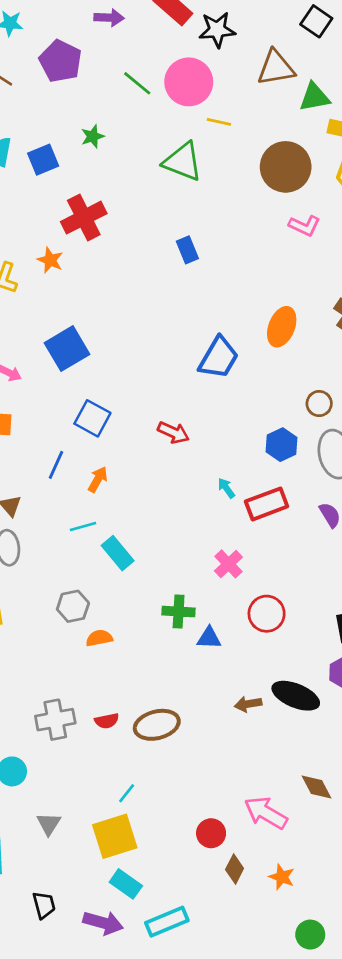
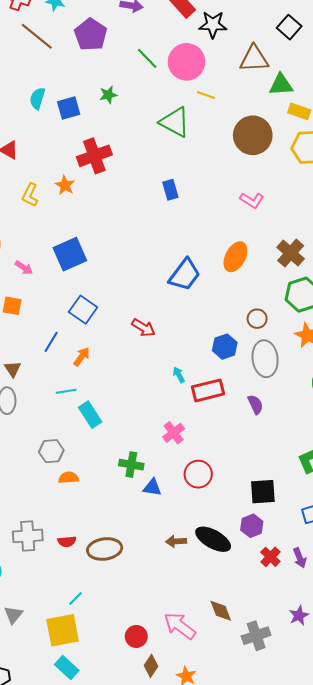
pink L-shape: (304, 226) -> (252, 200), moved

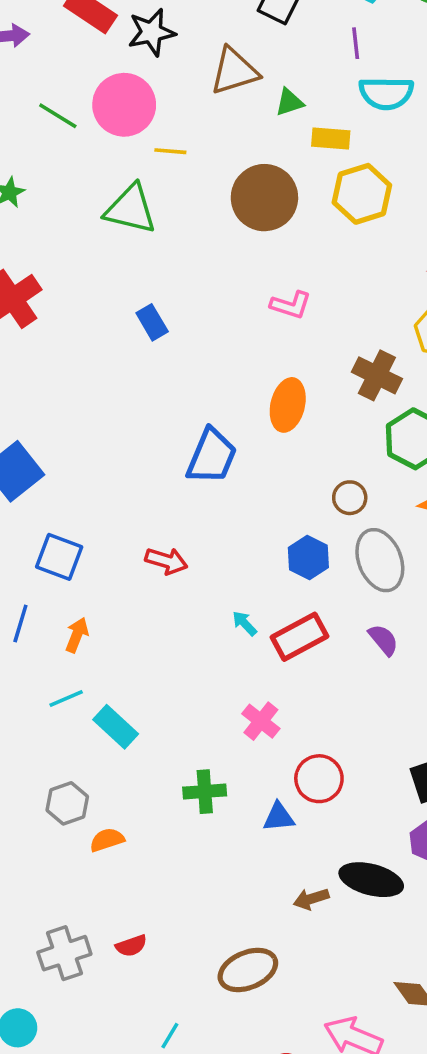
green triangle: (281, 85) -> (289, 102), size x0.7
blue triangle: (152, 488) -> (279, 817), moved
brown ellipse: (105, 549) -> (248, 970), moved

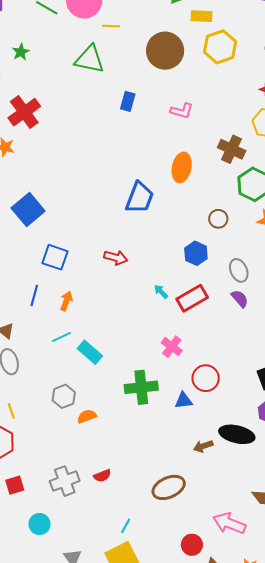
blue rectangle: (152, 322) -> (128, 101), moved, turned 48
gray ellipse: (380, 560) -> (239, 270), moved, size x0.7
green cross: (205, 792) -> (141, 387), size x1.4

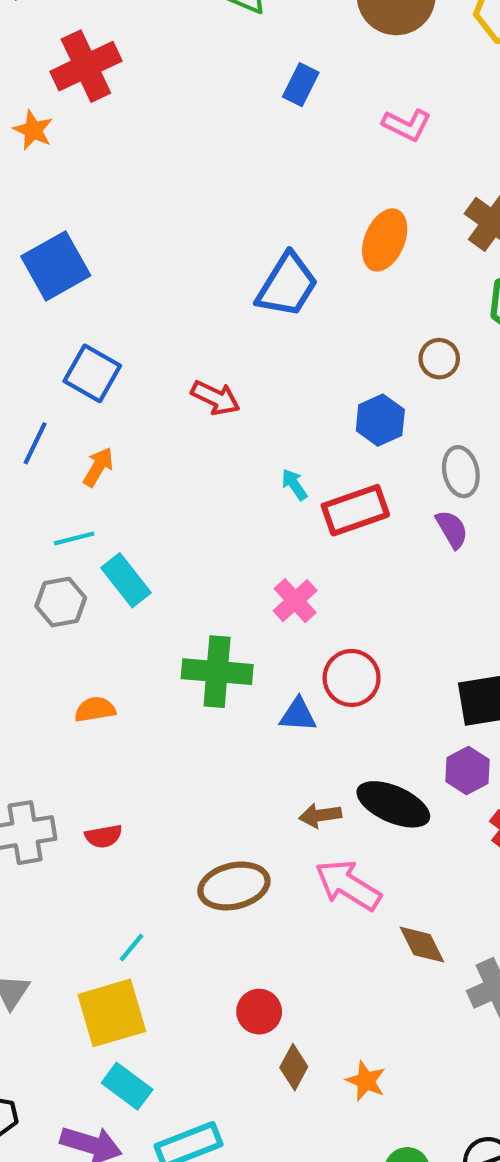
gray hexagon: (64, 396) -> (61, 602), moved
pink arrow: (229, 523) -> (348, 885), moved

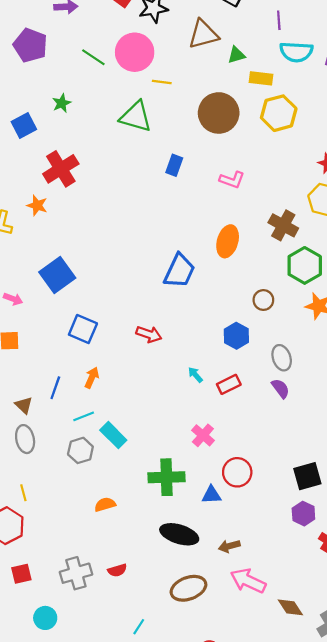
blue line: (35, 443) -> (55, 388), moved
red rectangle: (355, 510) -> (229, 384), size x0.7
black ellipse: (393, 804) -> (179, 534), moved

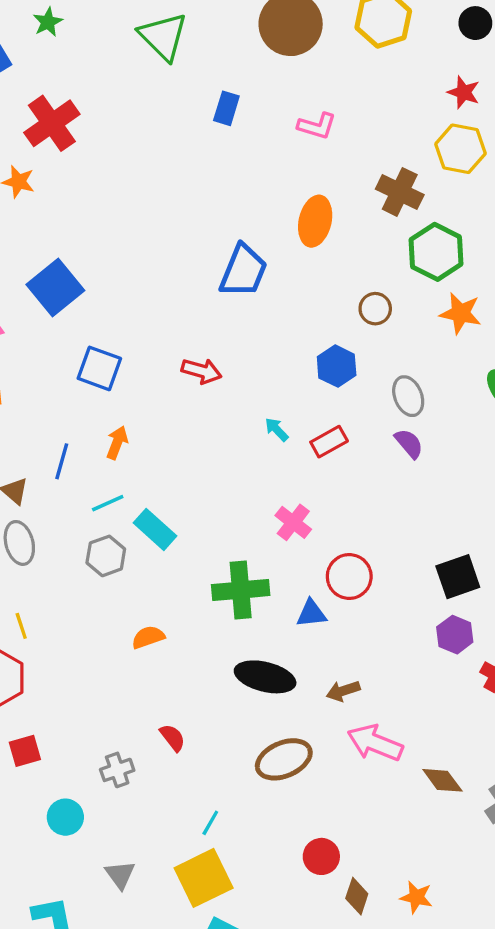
green triangle: (136, 117) -> (163, 36), turned 32
red semicircle: (117, 570) -> (173, 738), turned -108
gray cross: (76, 573) -> (117, 770), moved, size x0.7

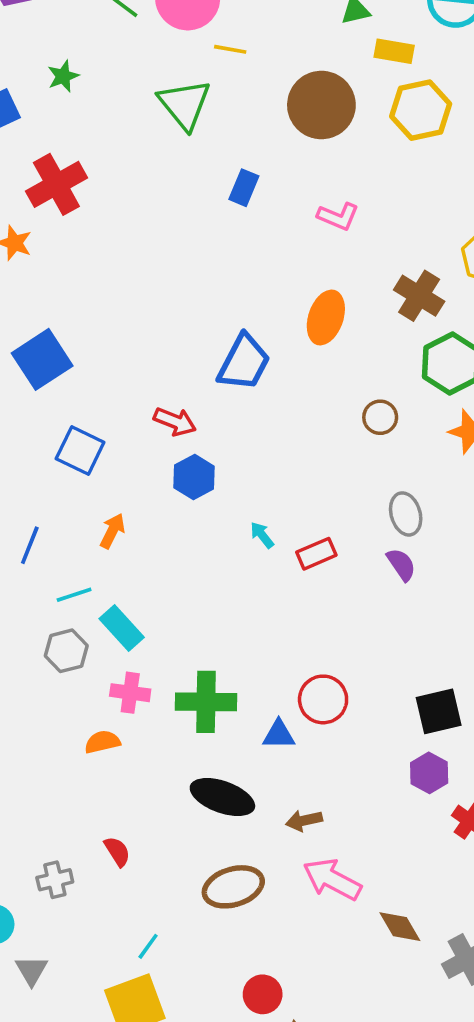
blue hexagon: (337, 366) -> (194, 477), moved
red arrow: (201, 371) -> (175, 422), moved
orange arrow: (117, 443) -> (112, 531), moved
pink cross: (293, 522) -> (130, 693), moved, turned -36
gray triangle: (120, 875) -> (31, 970), moved

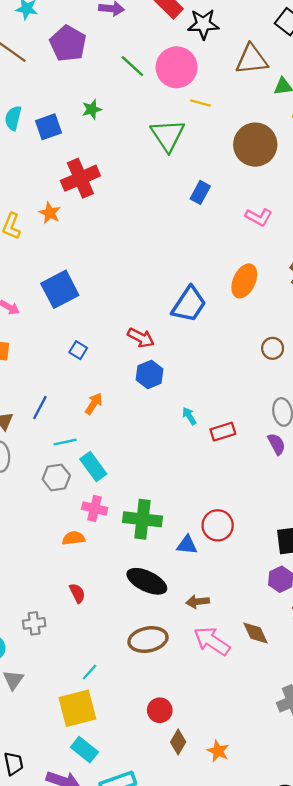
blue square: (80, 451) -> (78, 350), size x0.6
red semicircle: (117, 851) -> (77, 593), moved
brown diamond: (400, 927) -> (255, 633), moved

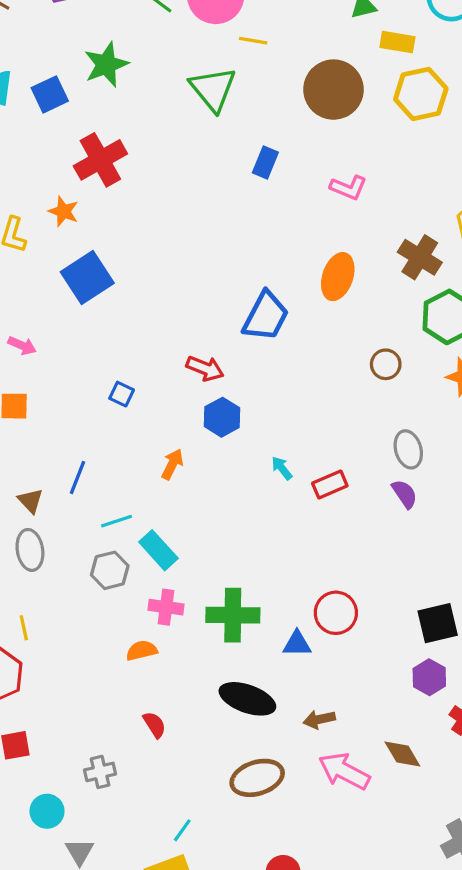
green star: (92, 109) -> (106, 65), size x1.6
blue square: (60, 289) -> (87, 278), moved
orange arrow: (94, 404) -> (172, 464), moved

